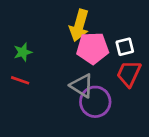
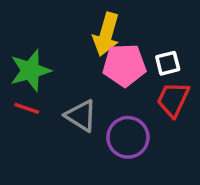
green star: (23, 52) -> (30, 70), size x1.6
gray triangle: (82, 86) -> (81, 116), moved

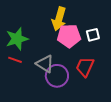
red trapezoid: (173, 99) -> (85, 67), moved
purple circle: (128, 137) -> (57, 76), moved

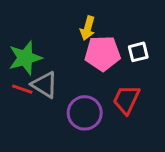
yellow arrow: (59, 19) -> (88, 28), size x0.7
gray triangle: (45, 64) -> (45, 85), moved

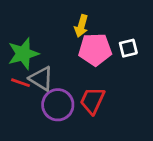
red trapezoid: (126, 99) -> (92, 101), moved
purple circle: (85, 113) -> (58, 105), moved

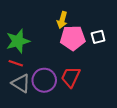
gray triangle: (41, 79) -> (21, 83), moved

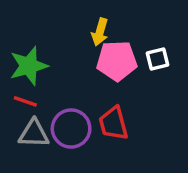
red trapezoid: (71, 77) -> (113, 123), turned -40
gray triangle: (21, 83) -> (34, 134), turned -30

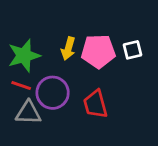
yellow arrow: (100, 32) -> (68, 48), moved
purple circle: (71, 129) -> (53, 93), moved

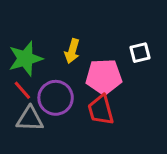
pink pentagon: (98, 51) -> (104, 77), moved
red line: (21, 86) -> (22, 90), turned 30

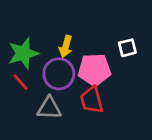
purple circle: (56, 98) -> (59, 74), moved
gray triangle: (30, 119) -> (49, 108), moved

